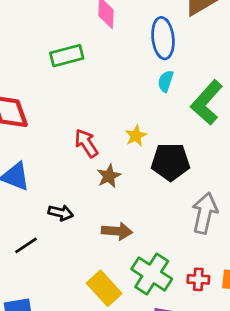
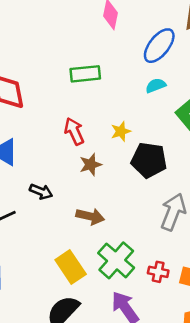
blue ellipse: (163, 38) -> (159, 46), turned 36
green rectangle: (67, 56) -> (85, 74), moved
cyan semicircle: (166, 81) -> (156, 85), turned 42

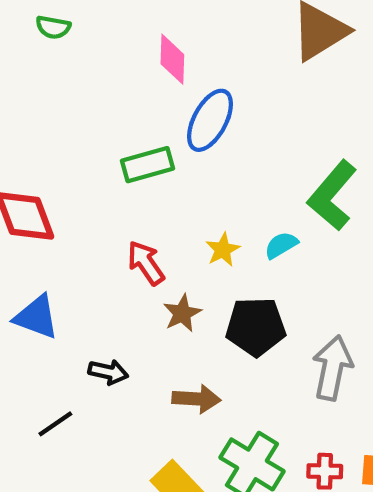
blue ellipse: (159, 46) -> (210, 120), moved
cyan semicircle: (156, 85) -> (281, 245), moved
black pentagon: (149, 160) -> (256, 327), moved

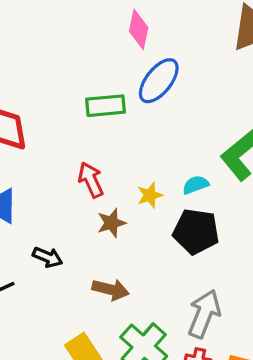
yellow star: (223, 250) -> (150, 195), moved
black pentagon: (256, 327) -> (196, 232), moved
gray arrow: (332, 368) -> (204, 314), moved

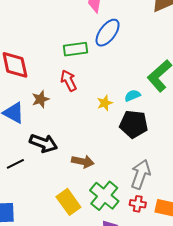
red arrow: (91, 180) -> (69, 81), moved
brown star: (111, 223) -> (41, 99), moved
black arrow: (48, 257) -> (43, 143), size x1.5

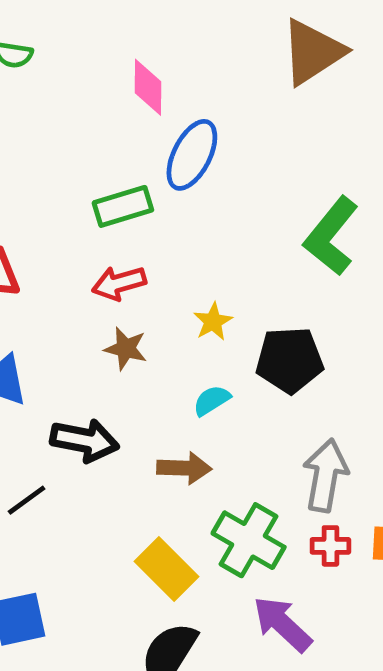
red arrow: (69, 81) -> (119, 283), turned -70
cyan semicircle: (132, 96) -> (212, 400), moved
brown star: (41, 99) -> (126, 349), moved, turned -30

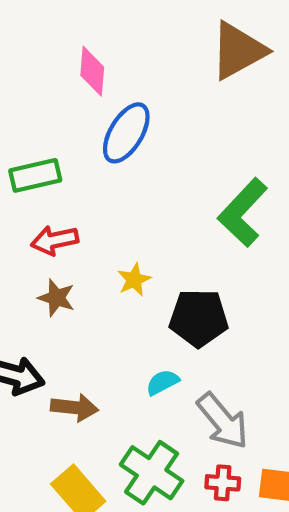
green rectangle: (123, 206) -> (35, 175), moved
cyan semicircle: (212, 400) -> (162, 382), moved
brown arrow: (184, 468) -> (75, 408), moved
gray arrow: (325, 475) -> (223, 421), turned 126

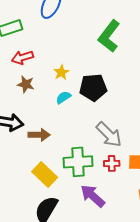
cyan semicircle: (162, 382) -> (63, 97), moved
green cross: (152, 473) -> (78, 162), turned -32

